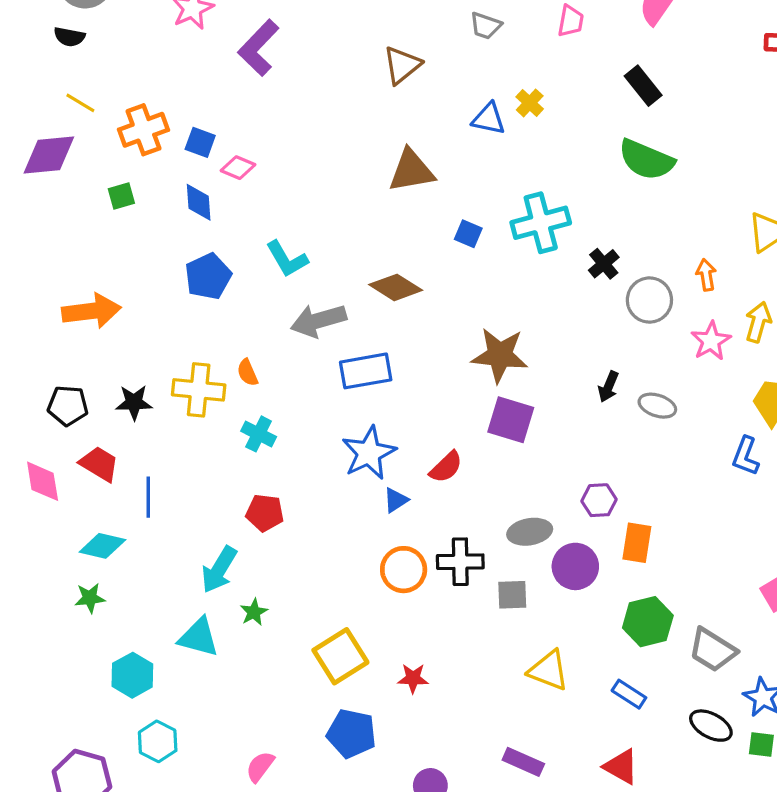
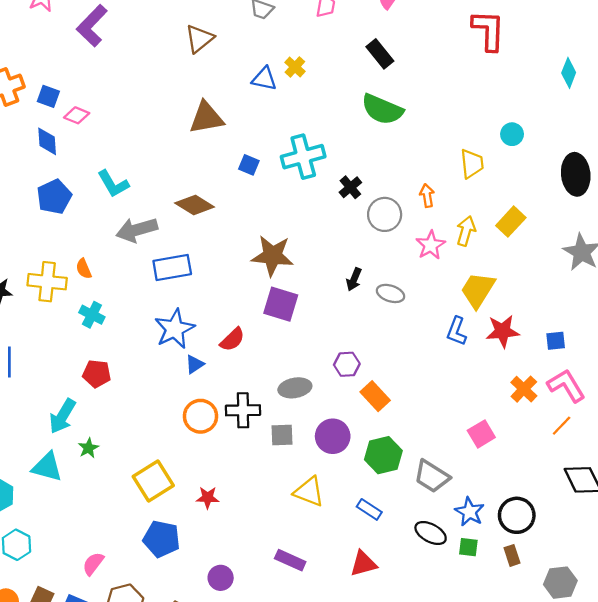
orange rectangle: (637, 543) -> (375, 396), turned -52
purple circle: (575, 566) -> (333, 436), moved
red triangle: (621, 767) -> (363, 564), turned -44

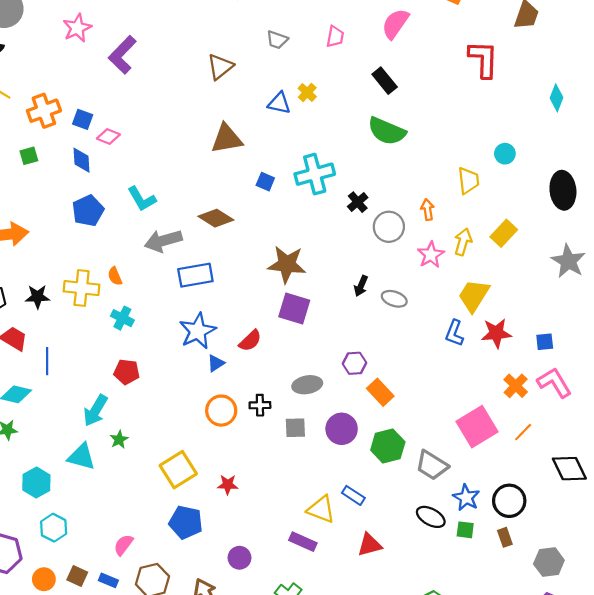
black cross: (243, 410) -> (260, 405), size x0.7
orange line: (562, 426) -> (523, 432), moved
pink square: (481, 434) -> (477, 427), size x1.6
yellow triangle: (309, 492) -> (321, 509), moved
blue rectangle: (369, 509) -> (353, 495), moved

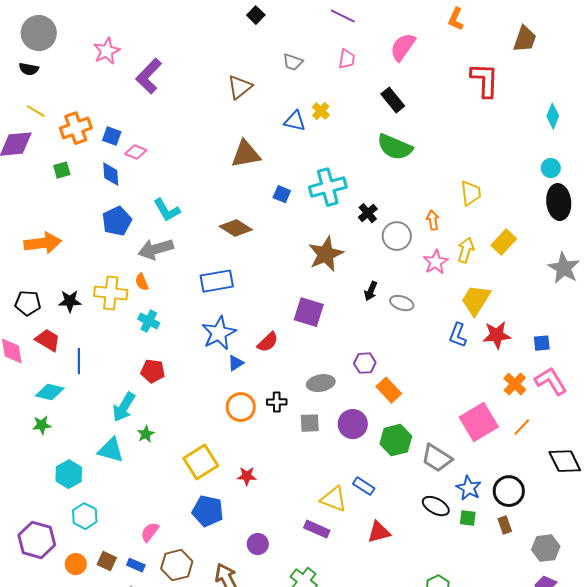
cyan circle: (505, 154) -> (551, 168), moved
gray arrow: (163, 241) -> (156, 249), moved
brown star: (287, 264) -> (326, 254), moved, turned -30

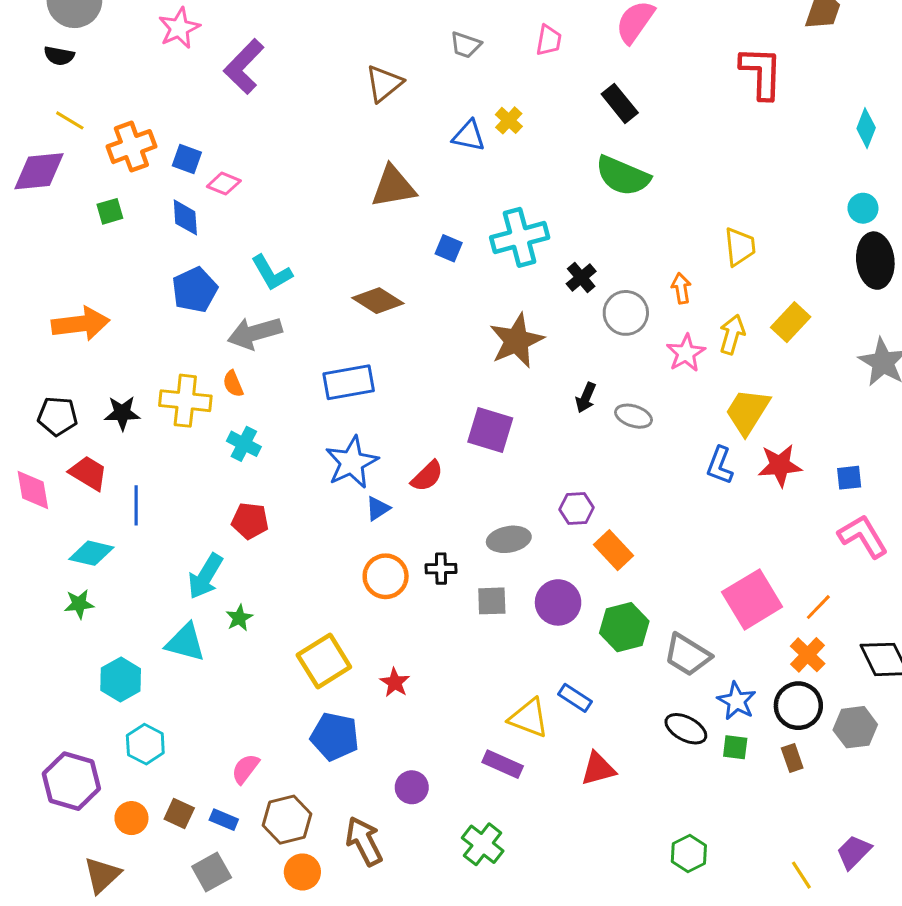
orange cross: (515, 384) -> (808, 655), moved
red star: (247, 476) -> (395, 683), turned 30
gray hexagon: (546, 548) -> (855, 727), moved

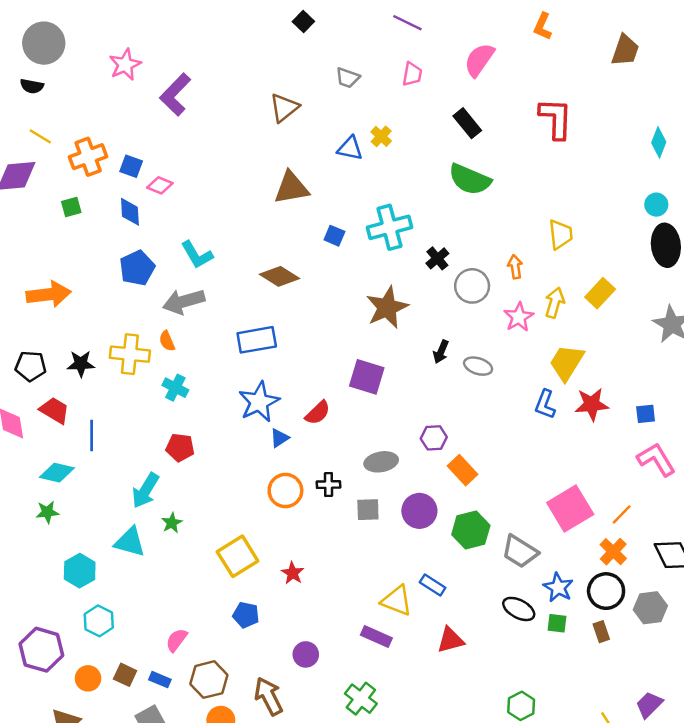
red L-shape: (761, 73) -> (556, 118), moved
blue pentagon: (335, 736) -> (246, 615), size x0.7

